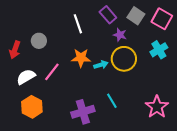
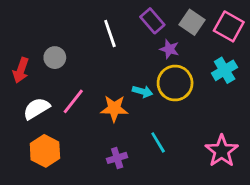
orange star: (81, 58) -> (114, 108), moved
cyan arrow: (101, 65) -> (143, 92), turned 32
purple cross: (83, 112) -> (117, 158), size x0.6

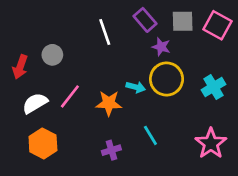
gray square: (192, 22) -> (183, 21), turned -35
cyan cross: (225, 70) -> (214, 87), moved

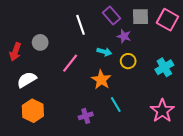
yellow circle: (167, 79) -> (128, 61), size x0.6
cyan arrow: (136, 87) -> (104, 52), moved
pink line: (70, 96) -> (70, 63), moved
orange star: (109, 103) -> (101, 80), moved, turned 30

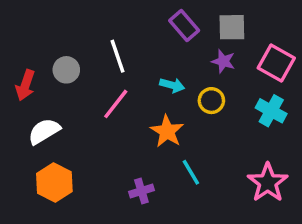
pink square: (167, 20) -> (276, 63), moved
white line: (81, 25) -> (118, 56), moved
purple star: (124, 36) -> (223, 61), moved
cyan cross: (164, 67) -> (271, 111), turned -30

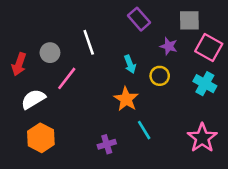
gray square: (232, 27) -> (189, 20), moved
cyan arrow: (172, 85) -> (130, 64), turned 54
pink line: (116, 104) -> (67, 78), moved

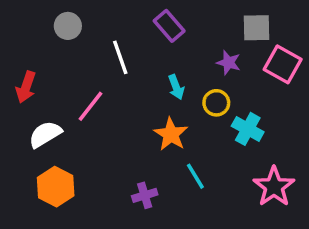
purple rectangle: (139, 19) -> (169, 26), moved
gray circle: (50, 53) -> (68, 26), moved
cyan cross: (205, 84) -> (248, 129), moved

